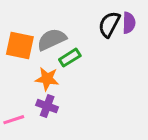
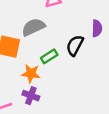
black semicircle: (109, 24) -> (75, 45), moved
gray semicircle: (52, 39) -> (33, 27), moved

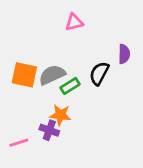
gray semicircle: (33, 27) -> (52, 75), moved
orange star: (31, 74) -> (60, 115), moved

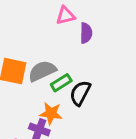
purple semicircle: (124, 54) -> (86, 33), moved
black semicircle: (99, 73) -> (80, 93), moved

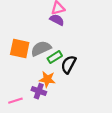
purple semicircle: (86, 33) -> (57, 20), moved, turned -64

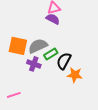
orange star: (47, 79) -> (75, 75), moved
purple cross: (39, 91) -> (34, 64), moved

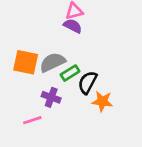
purple cross: (34, 64) -> (51, 97), moved
pink line: (14, 95) -> (32, 120), moved

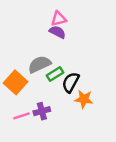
orange square: (26, 62) -> (15, 82), moved, turned 30
purple cross: (51, 97) -> (42, 111), moved, turned -35

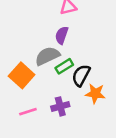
purple semicircle: (57, 32) -> (62, 35), moved, turned -98
purple cross: (42, 111) -> (60, 106), moved

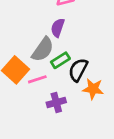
gray semicircle: (47, 56) -> (43, 49), turned 150
pink line: (28, 112) -> (37, 79), moved

